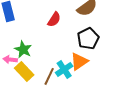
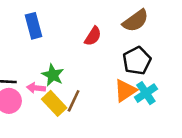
cyan cross: (64, 69) -> (146, 93), moved
brown line: (49, 76) -> (74, 101), moved

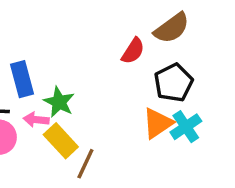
blue rectangle: (33, 26) -> (22, 79), moved
red semicircle: (93, 36) -> (133, 51), moved
brown line: (74, 101) -> (85, 164), moved

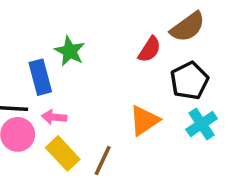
green star: (59, 102) -> (70, 51), moved
orange triangle: (158, 123) -> (144, 121), moved
yellow rectangle: (61, 141) -> (63, 153), moved

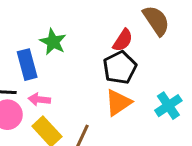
brown semicircle: (188, 27) -> (156, 21), turned -88
black pentagon: (189, 81) -> (120, 68), moved

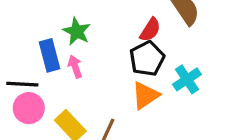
pink arrow: (39, 99) -> (75, 67), moved, turned 65
cyan cross: (168, 106) -> (187, 79), moved

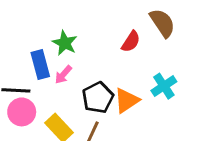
black pentagon: (147, 59) -> (98, 98), moved
pink arrow: (75, 67) -> (63, 75), turned -120

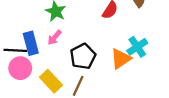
blue rectangle: (40, 65) -> (31, 43), moved
orange triangle: (127, 100) -> (121, 59), moved

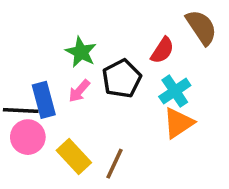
cyan cross: (137, 47) -> (175, 91), moved
black pentagon: (83, 56) -> (122, 79), moved

